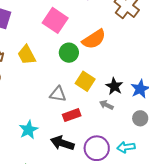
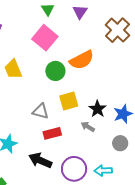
yellow square: (85, 81) -> (69, 101), turned 36

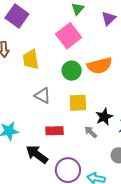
gray triangle: (40, 111) -> (43, 96), moved

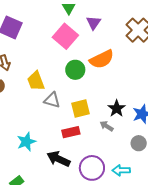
purple triangle: (109, 18) -> (94, 23), moved
yellow trapezoid: (31, 59) -> (36, 81), moved
yellow square: (78, 103) -> (81, 109), moved

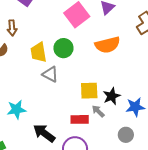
green circle: (75, 70) -> (63, 48), moved
yellow square: (81, 109) -> (89, 91), moved
red rectangle: (71, 132) -> (80, 119), moved

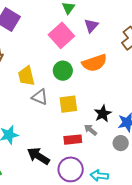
green circle: (63, 48) -> (63, 71), moved
yellow square: (89, 91) -> (68, 104), moved
gray circle: (126, 135) -> (121, 143), moved

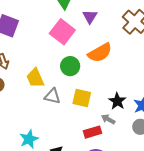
yellow square: (68, 104) -> (82, 98), turned 30

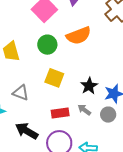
gray triangle: (52, 96) -> (21, 93), moved
gray arrow: (108, 119) -> (84, 110), moved

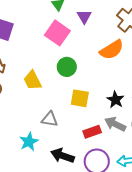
orange semicircle: (79, 36) -> (112, 50), moved
gray arrow: (84, 110) -> (115, 124), size x1.5

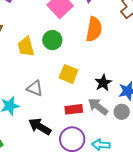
orange semicircle: (112, 50) -> (94, 29), moved, turned -60
green circle: (67, 67) -> (52, 40), moved

